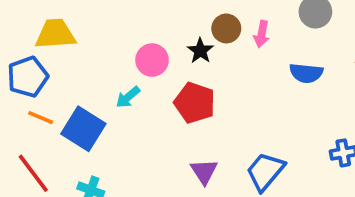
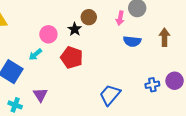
pink arrow: (262, 34) -> (120, 18), moved
purple triangle: (204, 171) -> (40, 95), moved

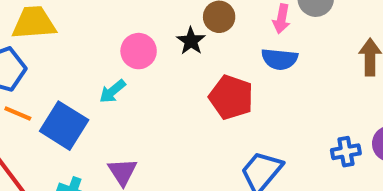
blue semicircle: (132, 41) -> (279, 59), moved
red pentagon: (72, 58) -> (231, 97), moved

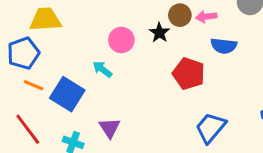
pink arrow: (282, 19) -> (206, 17), moved, turned 72
cyan arrow: (112, 91) -> (102, 69), turned 78

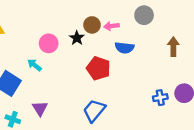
blue trapezoid: (211, 128) -> (94, 111), moved

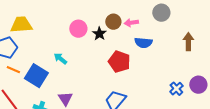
pink circle: (49, 43) -> (78, 29), moved
blue cross: (160, 98) -> (176, 89), turned -32

